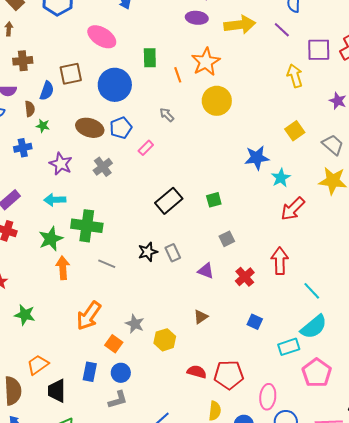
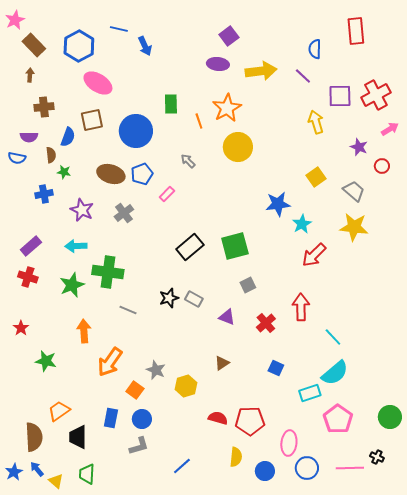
pink ellipse: (102, 37) -> (98, 83), moved
green square: (214, 200) -> (235, 246), size x1.8
gray rectangle: (173, 253) -> (194, 299), turned -36
orange arrow: (63, 268) -> (84, 331), moved

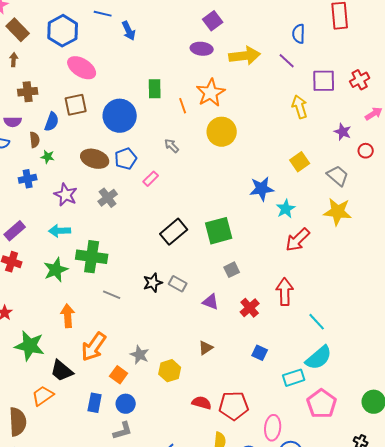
red cross: (376, 95) -> (360, 80), size x0.7
green star: (46, 361) -> (30, 346), size x1.4
black trapezoid: (78, 437) -> (62, 371), moved, turned -50

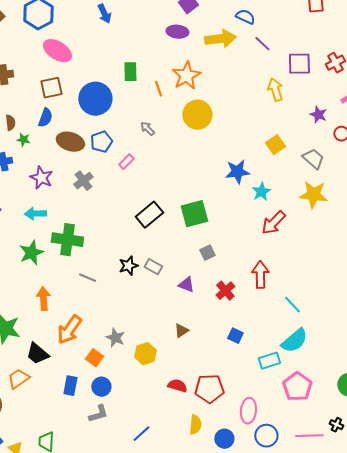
blue semicircle: (299, 34) -> (245, 17), moved, turned 114
blue semicircle: (52, 122) -> (45, 118), moved

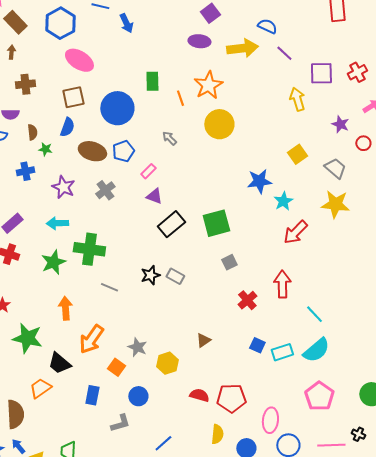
purple triangle: (186, 285) -> (154, 196), moved
cyan rectangle: (269, 361) -> (282, 352), moved
blue circle: (101, 387) -> (138, 396), moved

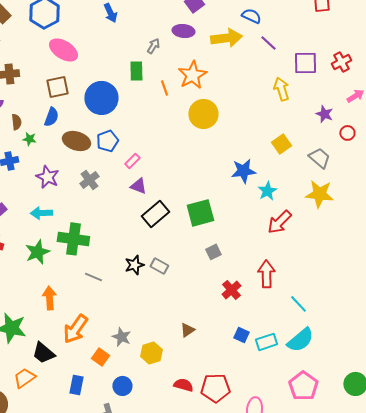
gray arrow: (169, 138) -> (153, 46), moved, turned 77

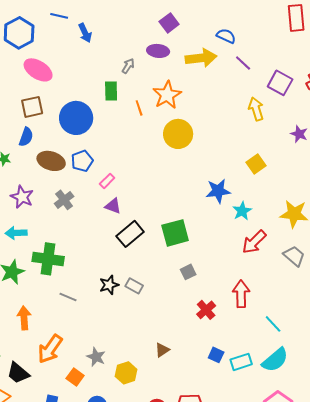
purple square: (305, 63) -> (280, 83), turned 30
gray trapezoid: (319, 158) -> (294, 256), moved

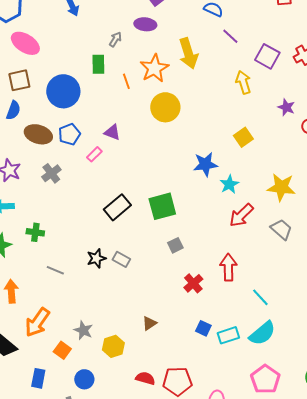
yellow arrow: (201, 58) -> (188, 53), moved, turned 80
purple triangle: (113, 206) -> (112, 132), moved
green cross: (48, 259) -> (35, 232), size x0.6

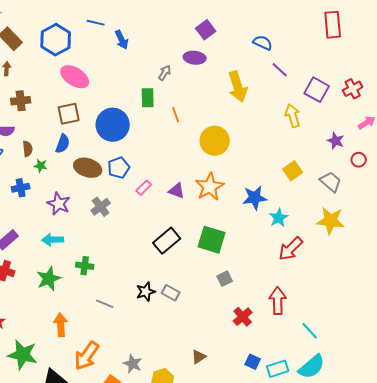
orange star: (154, 68) -> (210, 187), moved
purple triangle: (112, 132) -> (177, 191), moved
green square: (162, 206) -> (212, 240), turned 32
gray trapezoid: (281, 229) -> (331, 182), moved

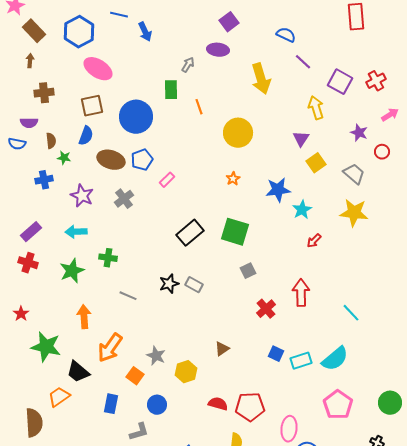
orange star: (210, 187) -> (233, 179), size x0.5
purple triangle: (177, 191) -> (301, 139), moved, turned 42
red arrow: (291, 249) -> (314, 241), size x0.6
cyan line: (310, 331) -> (351, 313), moved

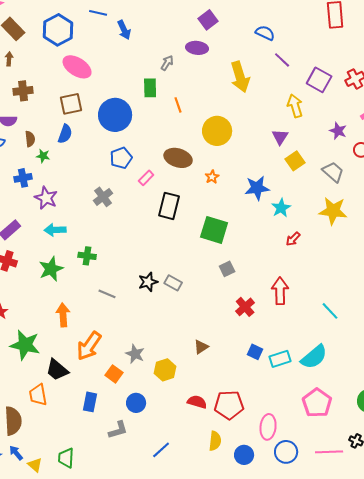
brown ellipse: (111, 160) -> (178, 158), moved
purple star: (82, 196) -> (46, 198), moved
black rectangle: (190, 233) -> (169, 206), moved, turned -36
orange trapezoid: (59, 397) -> (38, 395), turned -65

